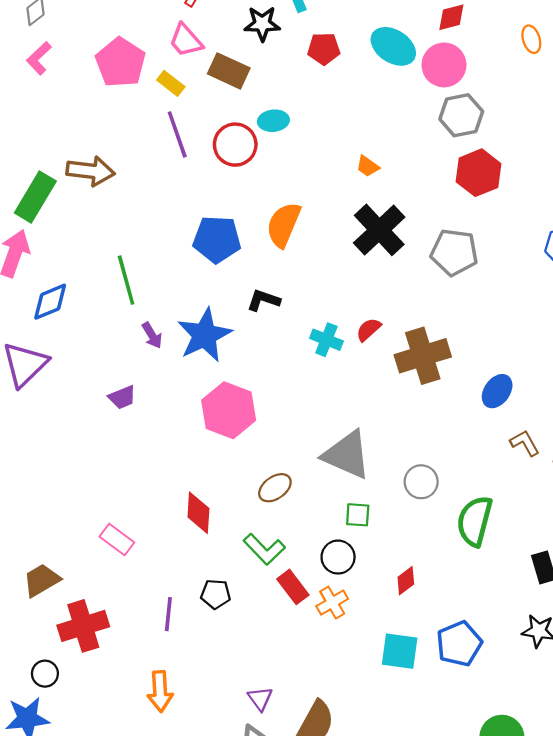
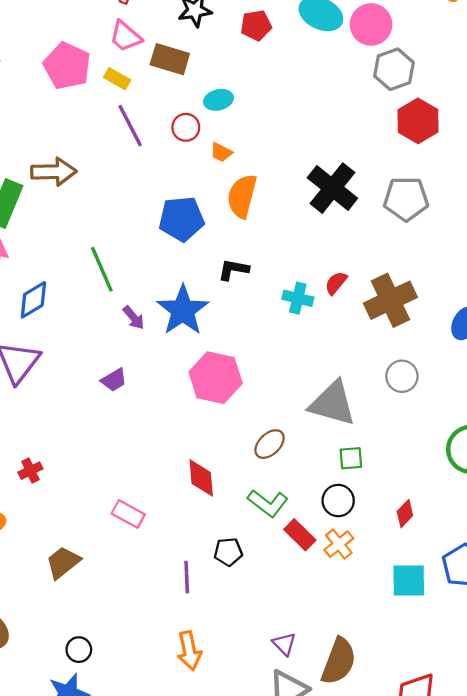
red circle: (235, 145) -> (186, 127), size x0.7
orange trapezoid: (368, 166) -> (221, 152), moved
gray circle: (421, 482) -> (402, 376), moved
red cross: (83, 626) -> (30, 471), moved, size x0.5

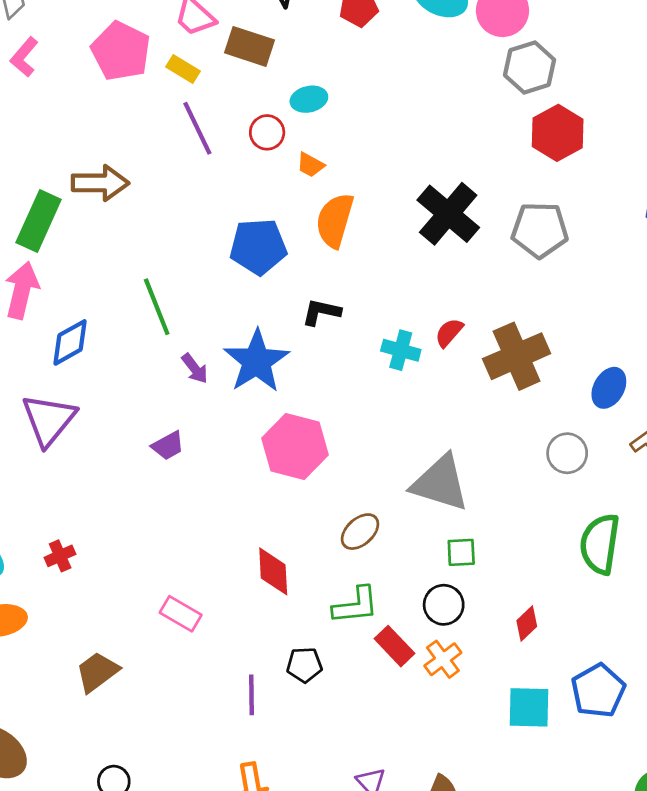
gray circle: (402, 376) -> (567, 453), moved
green L-shape: (268, 503) -> (356, 605), turned -45

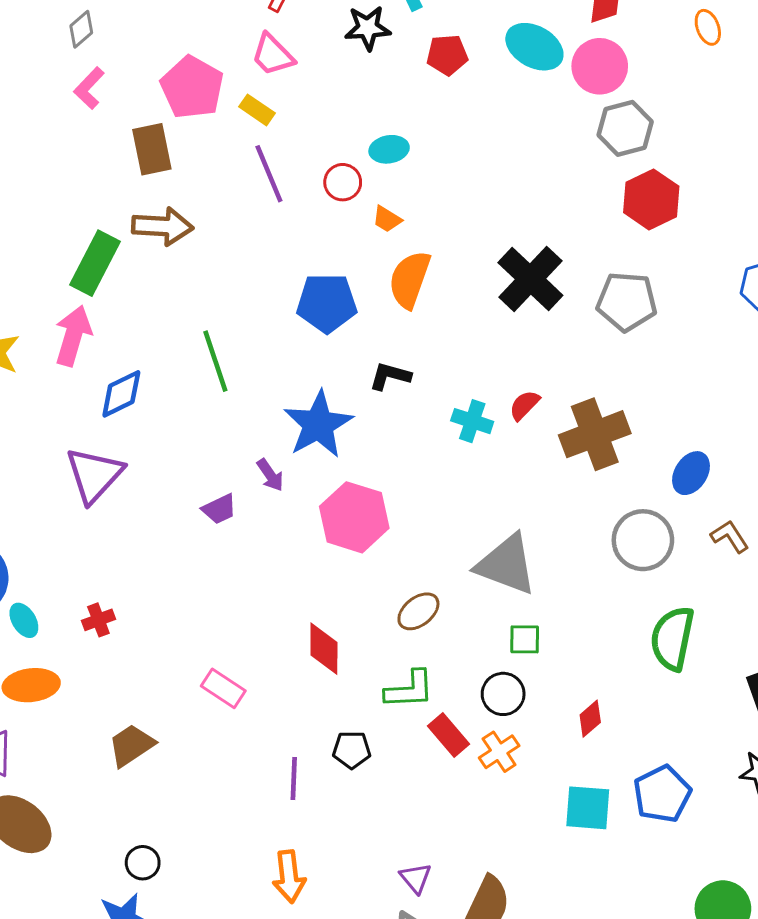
brown rectangle: (250, 46) -> (152, 149), moved, turned 57
purple arrow: (195, 368) -> (270, 475), moved
gray circle: (567, 453) -> (643, 540), size x1.4

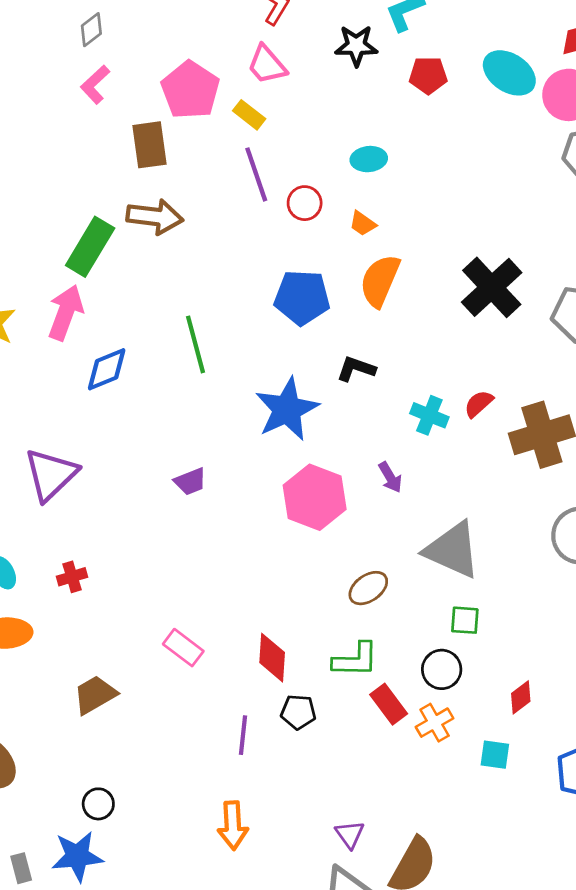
red circle: (343, 182) -> (305, 203), moved
purple triangle: (94, 475) -> (51, 474), moved
purple arrow: (270, 475) -> (390, 477), moved
red diamond: (324, 649) -> (272, 658), moved
cyan square: (588, 808) -> (495, 755), moved, size x0.7

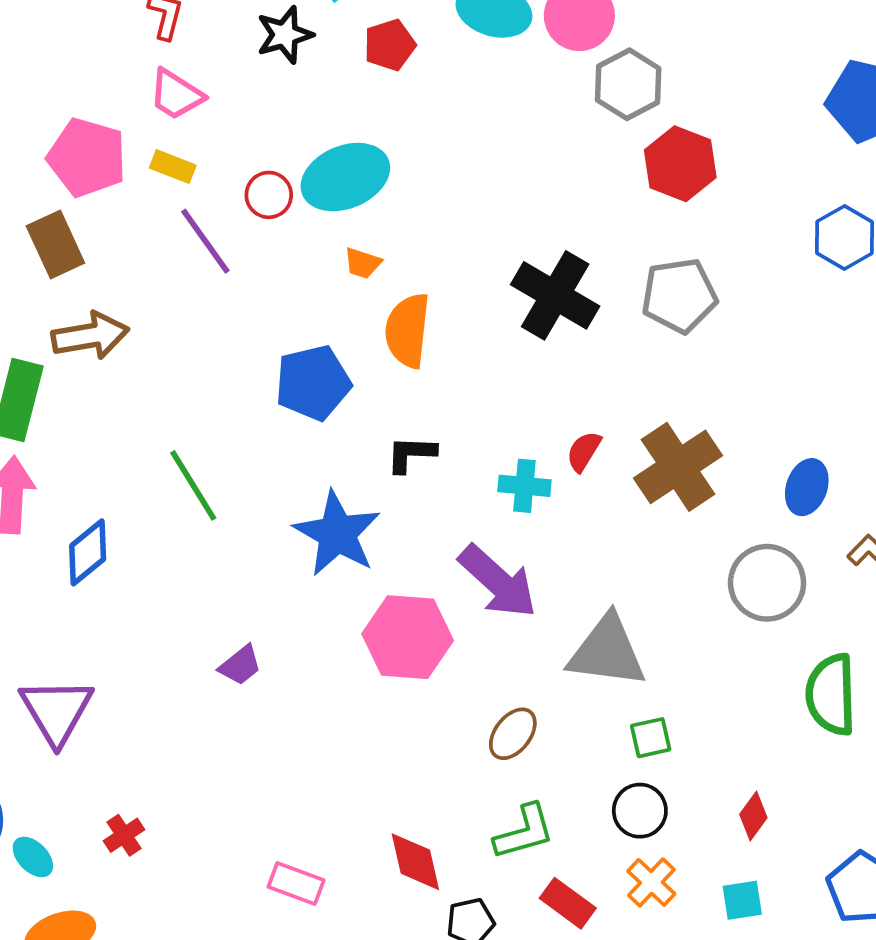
cyan ellipse: (369, 159) -> (345, 177), size x1.8
red circle: (305, 203) -> (269, 195), moved
purple arrow: (390, 477) -> (498, 582), size x2.0
red rectangle: (389, 704) -> (568, 903), moved

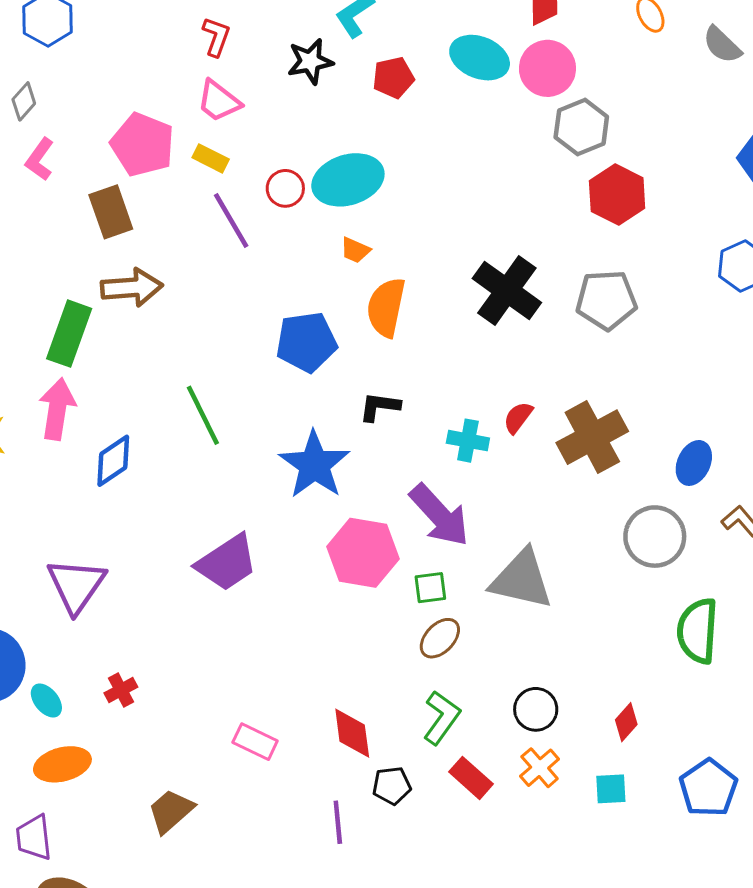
purple trapezoid: (240, 665) -> (227, 563), size x1.8
green square: (651, 738) -> (430, 588), moved
green L-shape: (524, 832) -> (442, 718), turned -44

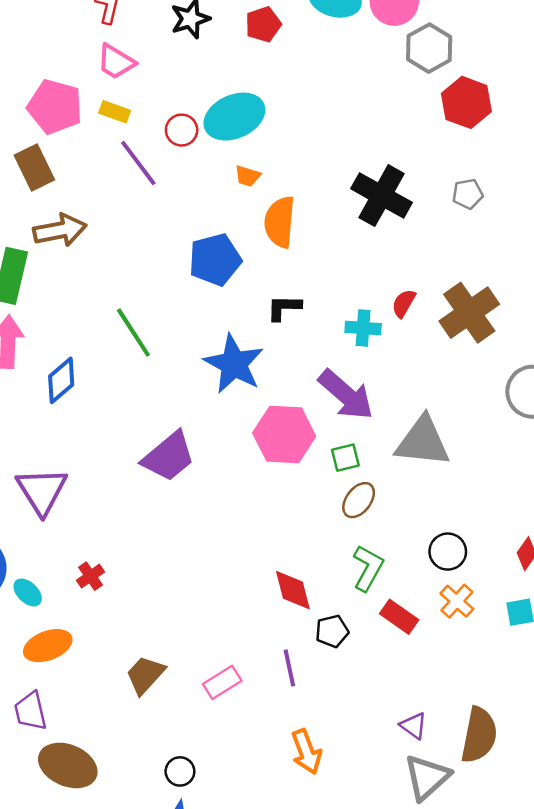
gray pentagon: (606, 300) -> (468, 194), size x0.6
pink rectangle: (255, 742) -> (222, 682), moved, turned -51

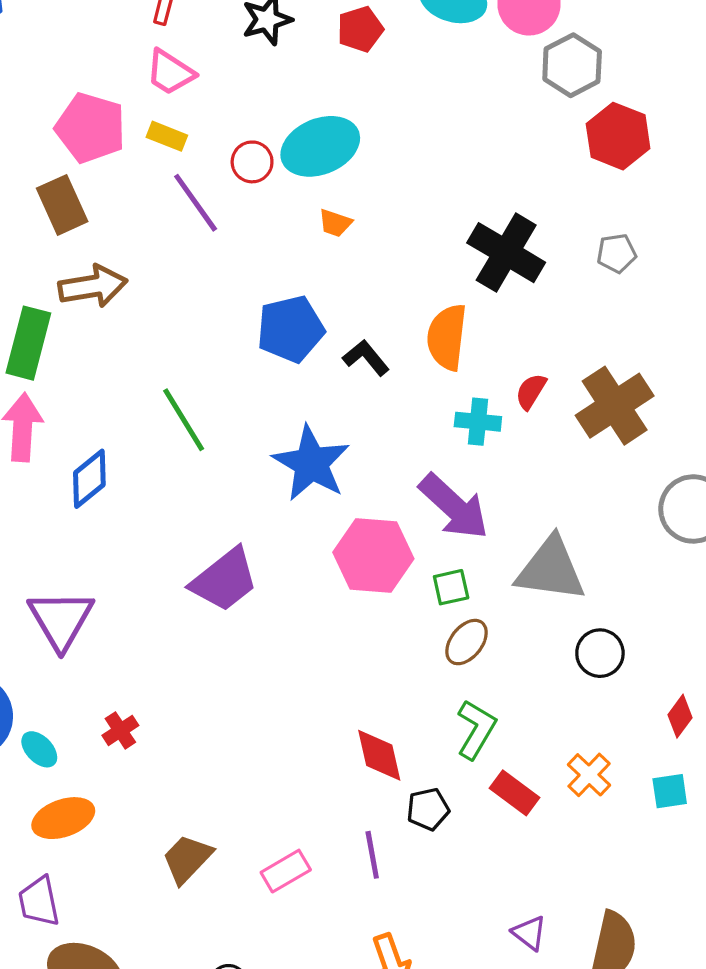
orange semicircle: (280, 222) -> (447, 337), moved
black L-shape: (284, 308) -> (366, 358), moved, turned 48
black circle: (448, 552) -> (600, 653), moved

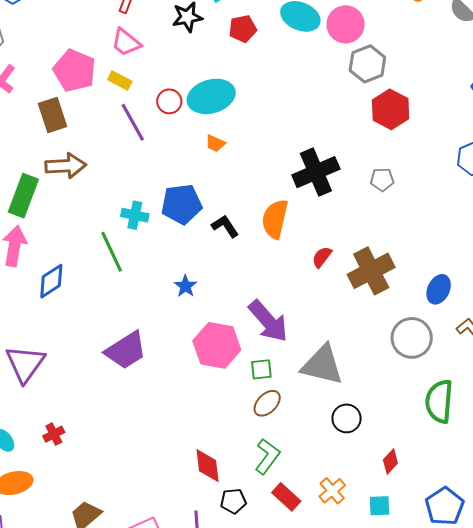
black cross: (506, 253) -> (316, 172), turned 30
cyan cross: (478, 422) -> (135, 215), moved
blue star: (311, 463) -> (185, 286), size x0.5

